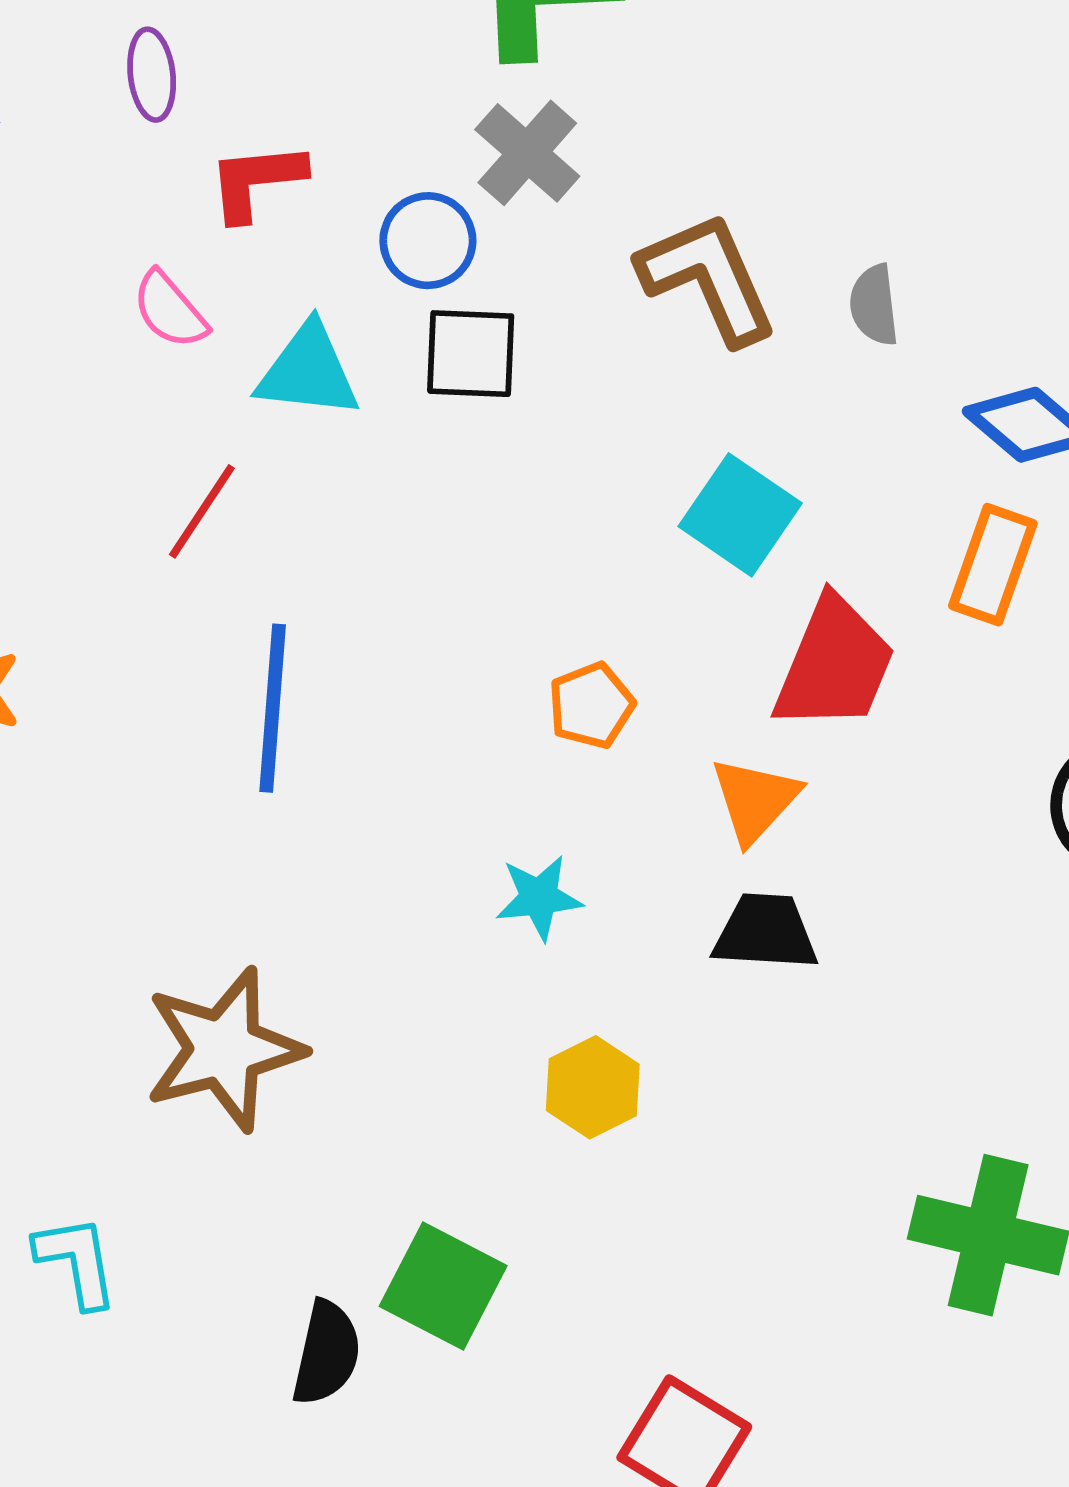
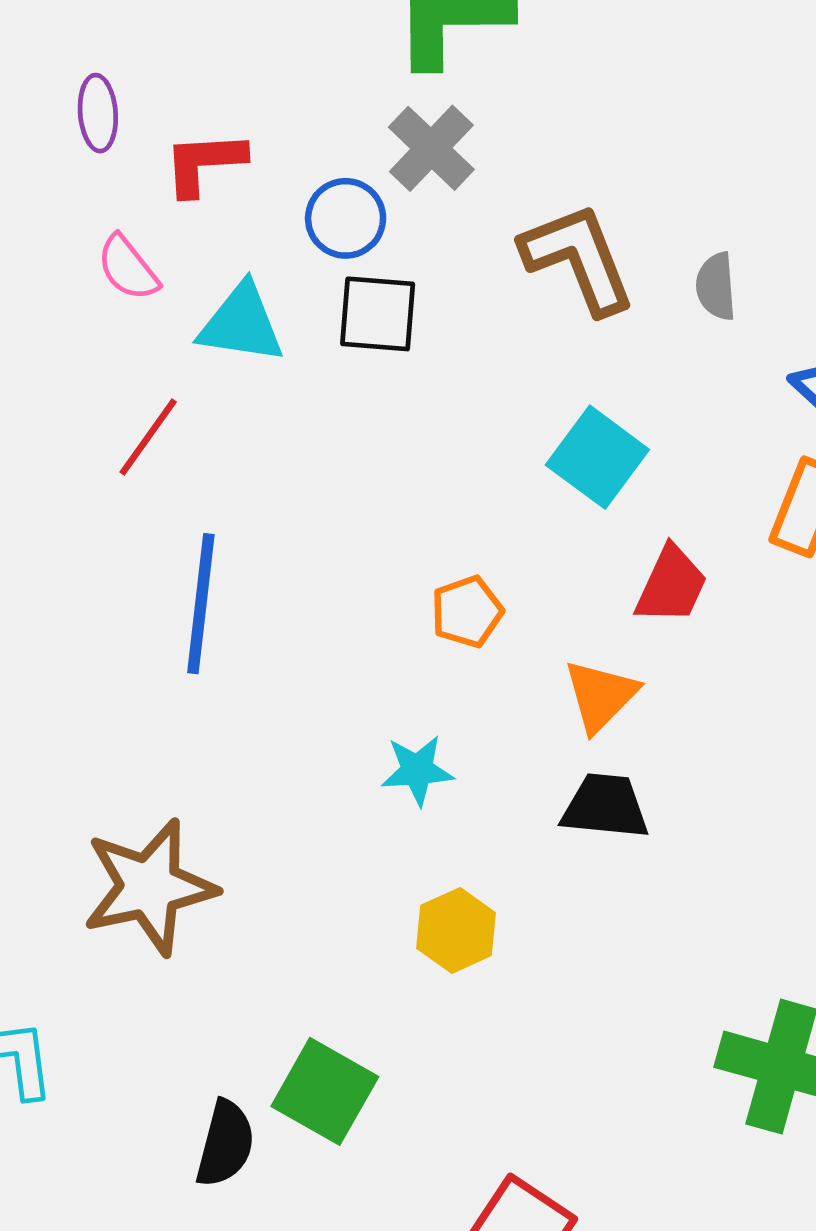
purple ellipse: (152, 75) -> (98, 113), moved
red trapezoid: (834, 664) -> (671, 585), size x0.7

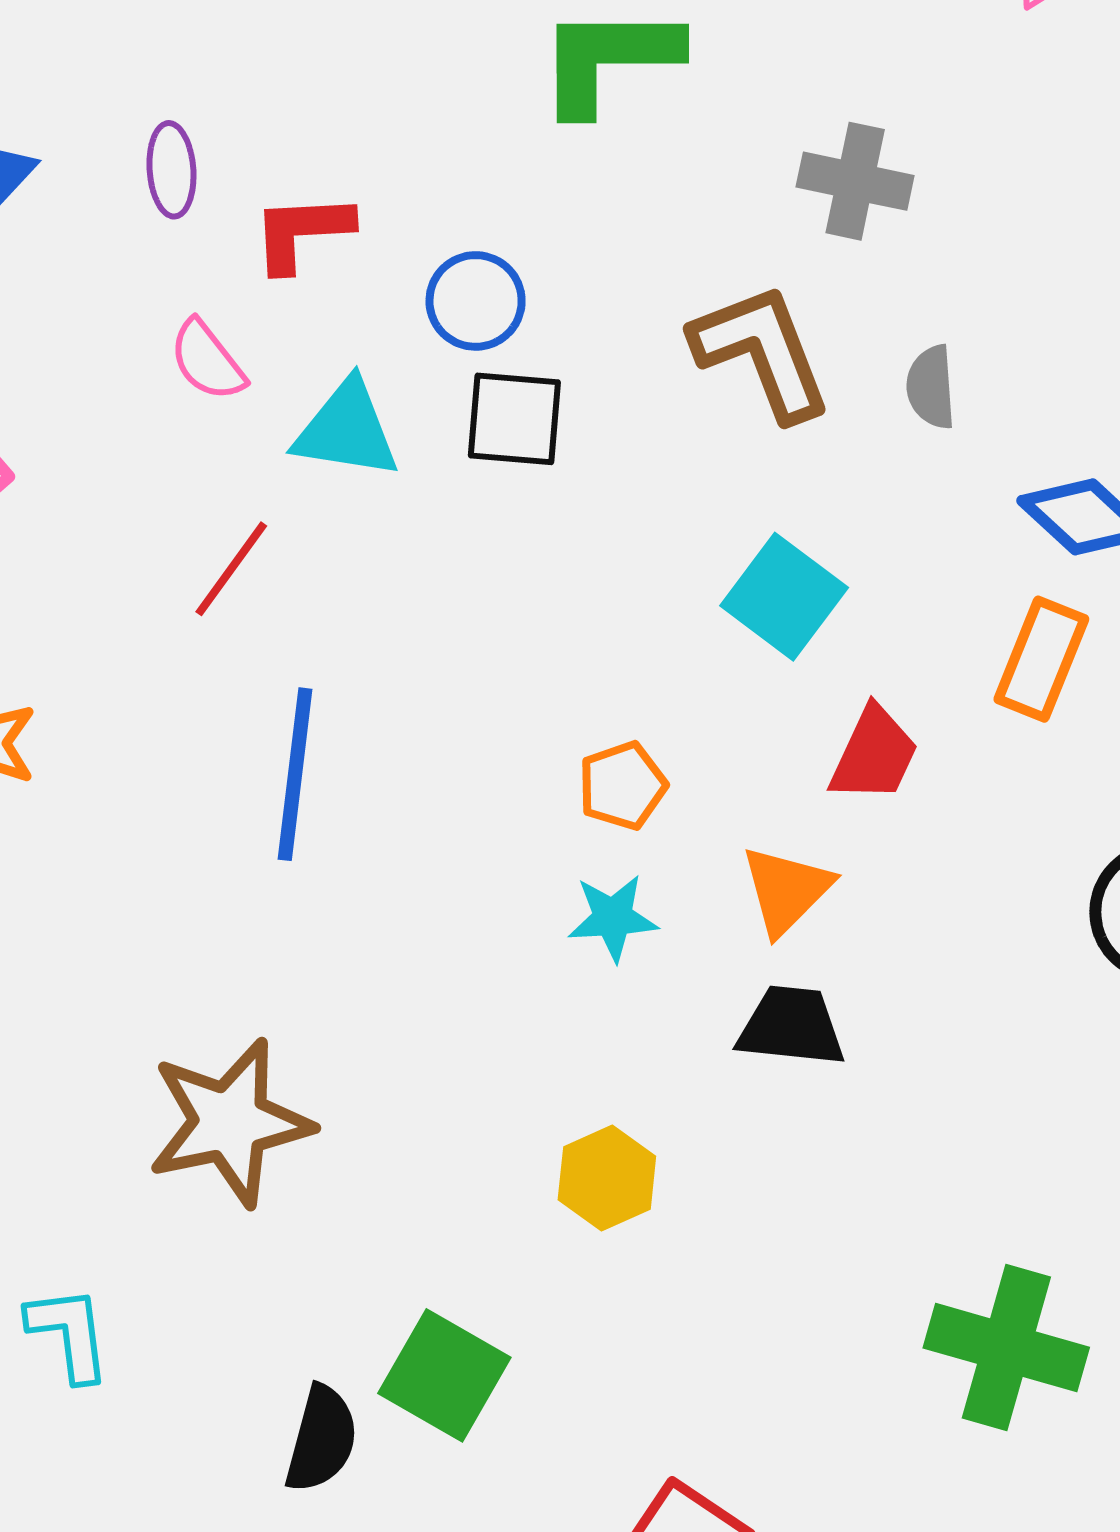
gray cross: (431, 148) -> (855, 181), moved, turned -32
cyan star: (417, 770) -> (613, 918), moved

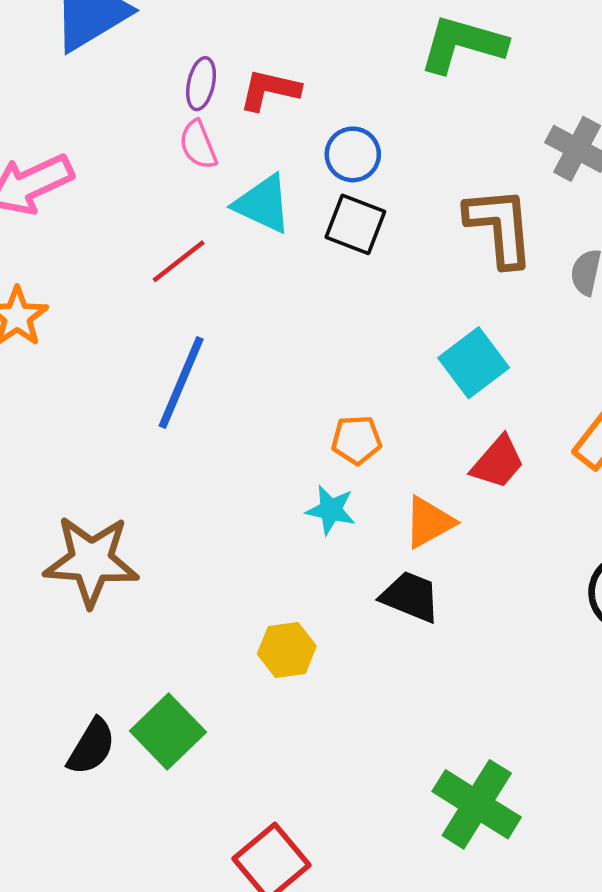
purple ellipse: (171, 170) -> (201, 84), moved

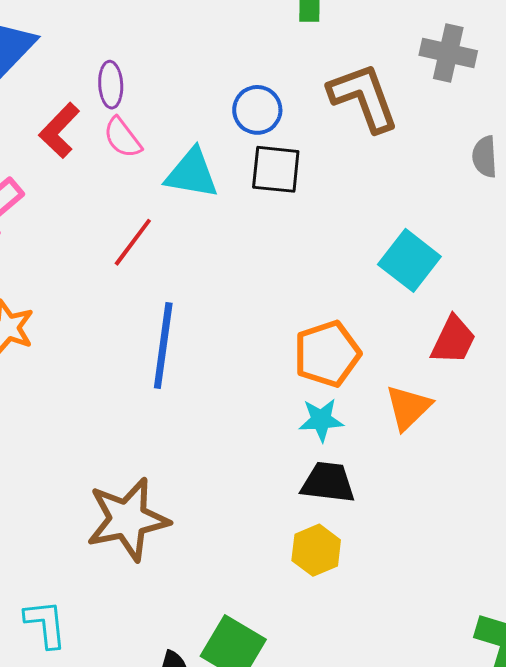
red L-shape: (270, 90) -> (59, 130), moved, turned -44
brown L-shape: (500, 227) -> (364, 97), moved
orange pentagon: (357, 440) -> (327, 354), size x1.5
black trapezoid: (410, 597) -> (328, 482), moved

